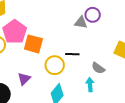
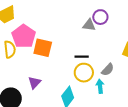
yellow circle: (55, 65) -> (84, 73), moved
gray semicircle: (98, 68) -> (108, 70), turned -80

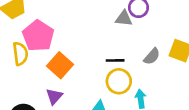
orange square: (43, 48) -> (60, 65), moved, turned 30
gray semicircle: (108, 70) -> (152, 56), moved

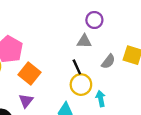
gray triangle: (124, 18) -> (84, 41), moved
black line: (115, 60) -> (77, 67), turned 70

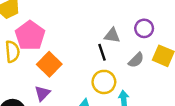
purple circle: (94, 20) -> (144, 28), moved
black line: (77, 67) -> (102, 52), moved

